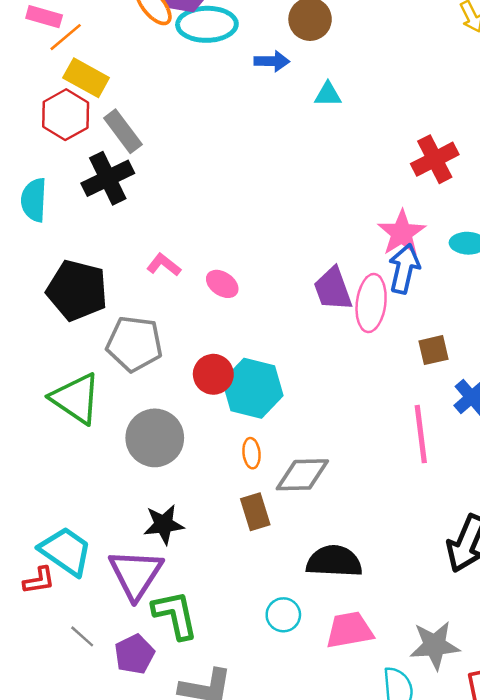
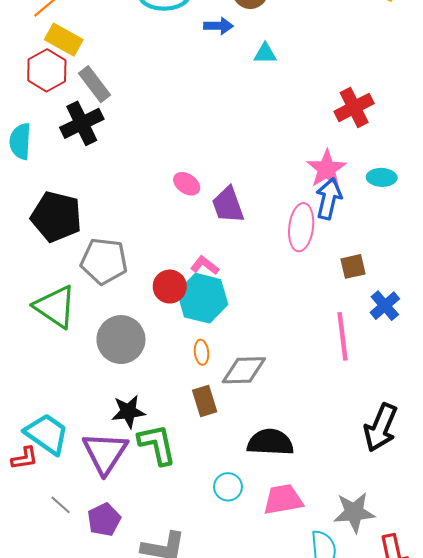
pink L-shape: (164, 265) -> (205, 265), moved
pink ellipse: (222, 284) -> (187, 184), moved
purple trapezoid: (333, 289) -> (228, 205), moved
green L-shape: (175, 615) -> (157, 444), moved

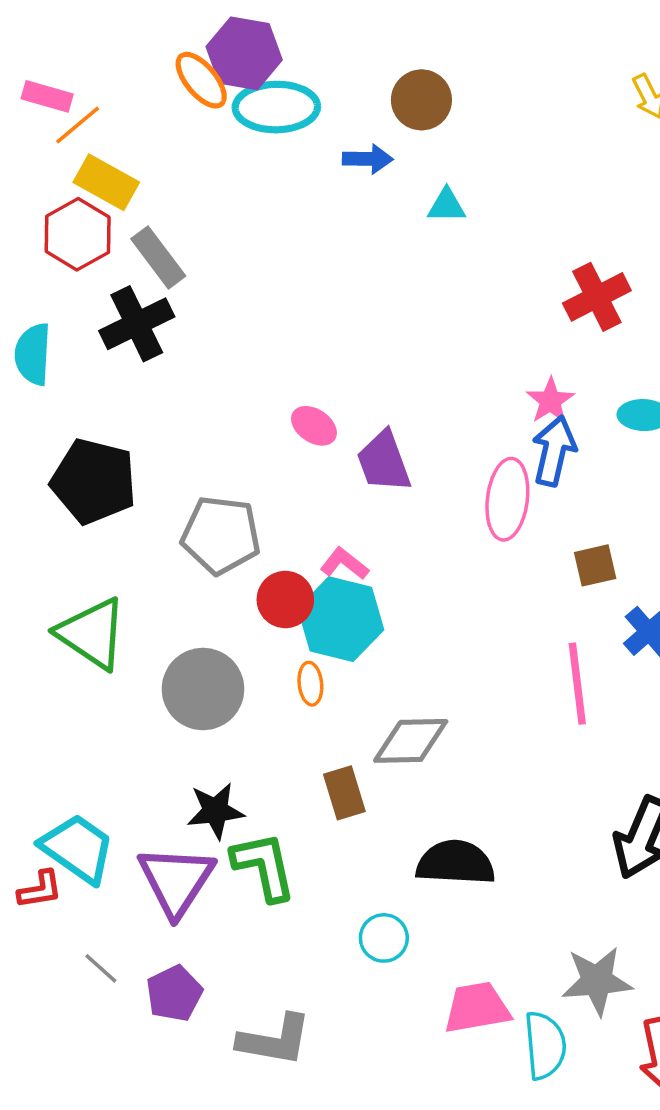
pink star: (327, 169) -> (550, 401), size x0.7
gray pentagon: (104, 261) -> (221, 535), moved
orange ellipse: (202, 352) -> (310, 684), moved
pink trapezoid: (283, 500) -> (477, 1008), moved

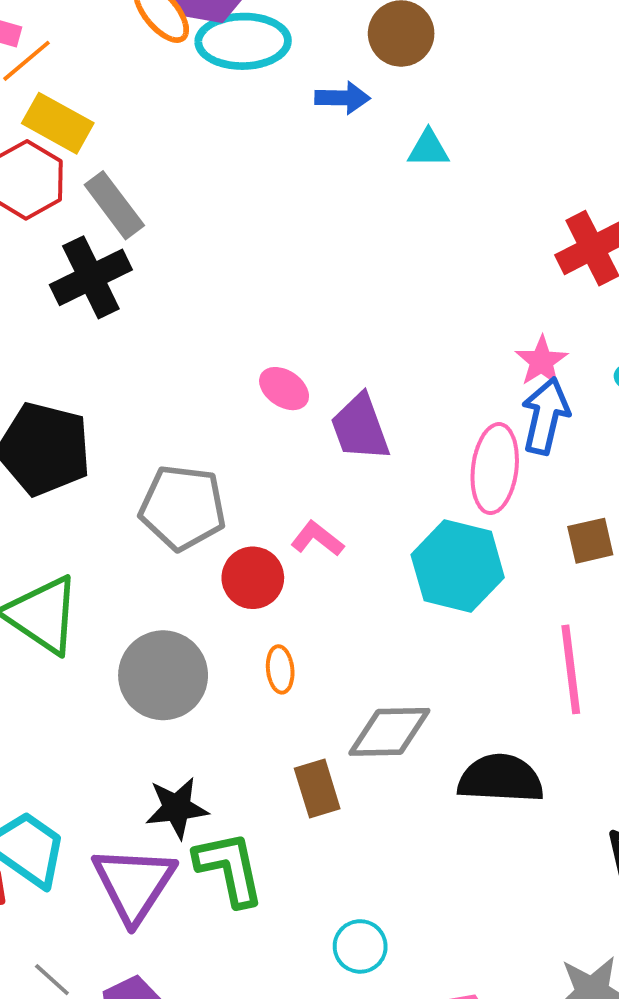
cyan hexagon: (341, 619) -> (458, 566), moved
black semicircle: (455, 863) -> (501, 779), moved

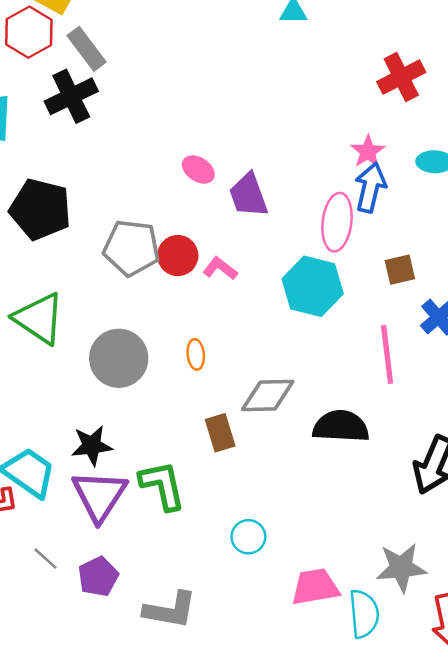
red circle: (253, 578) -> (178, 256), moved
black star: (177, 808) -> (92, 446), moved

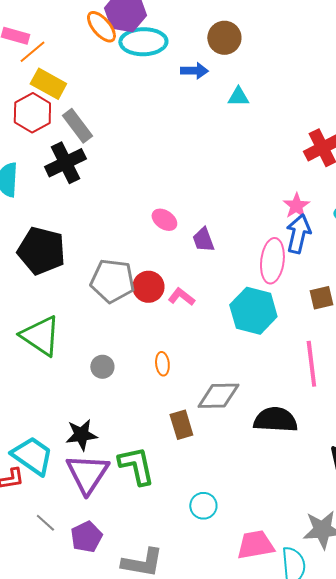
purple trapezoid: (248, 195) -> (203, 240), size x0.7
gray circle: (119, 358) -> (102, 367), size x0.5

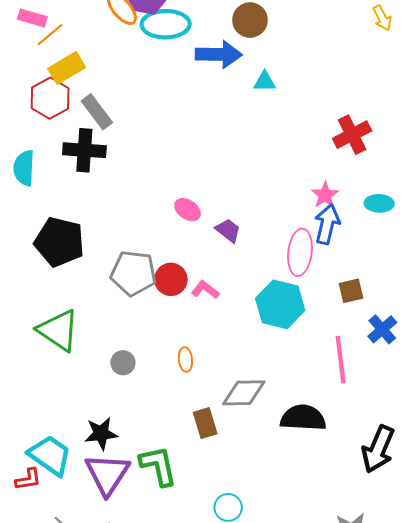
blue arrow: (194, 71) -> (219, 54), size x1.6
yellow rectangle: (48, 84) -> (67, 68), turned -60
black cross: (65, 163) -> (84, 150), turned 30
purple trapezoid: (203, 240) -> (228, 230), turned 148

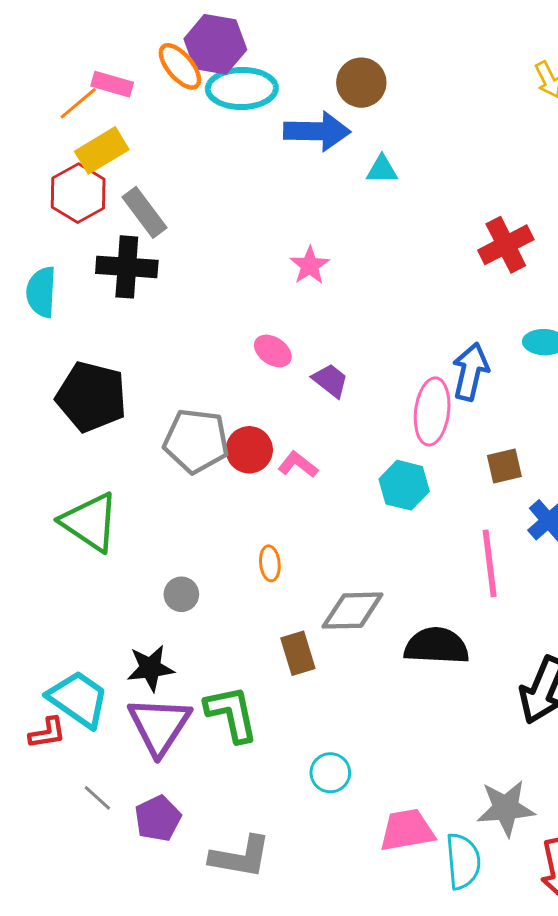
pink rectangle: (32, 18) -> (112, 84), moved
pink star: (325, 195) -> (310, 265), moved
cyan hexagon: (280, 304) -> (404, 485), size x0.7
gray circle: (123, 363) -> (181, 594), moved

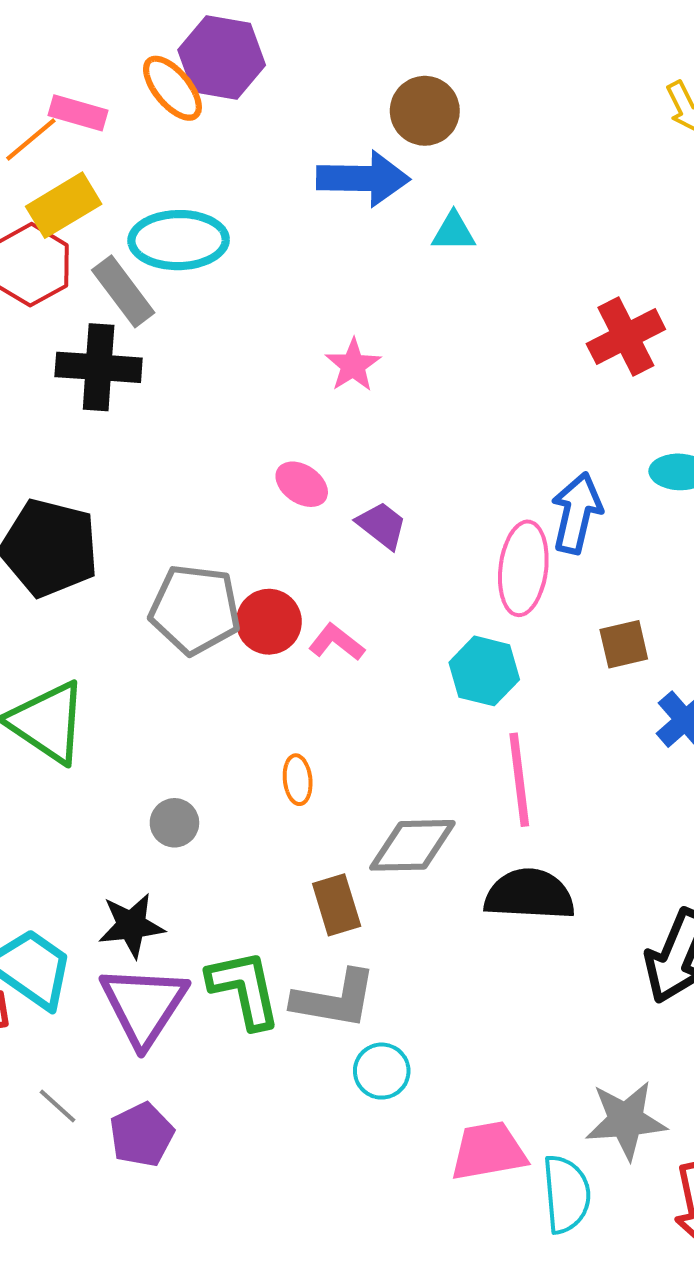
cyan ellipse: (242, 88) -> (179, 240), moved
pink line: (490, 563) -> (519, 780), moved
gray L-shape: (240, 857) -> (335, 999), moved

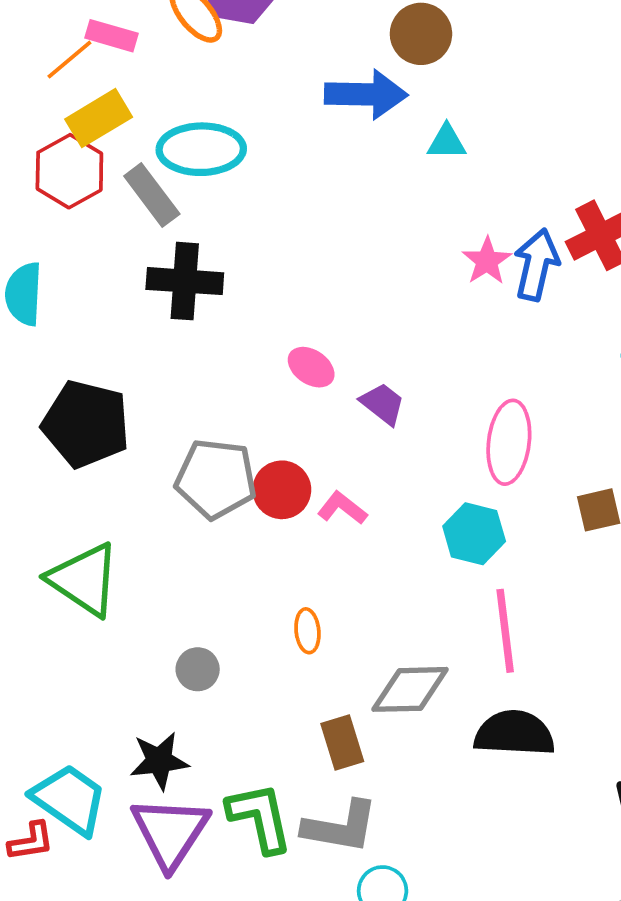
pink star: (353, 365) -> (487, 261), moved
black cross: (99, 367) -> (185, 281), moved
blue arrow: (577, 513) -> (536, 265), moved

